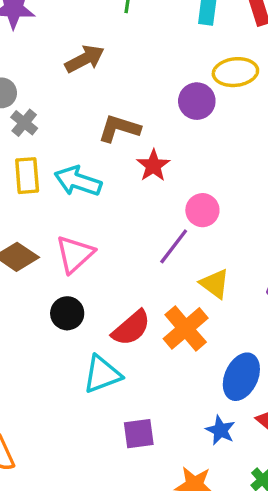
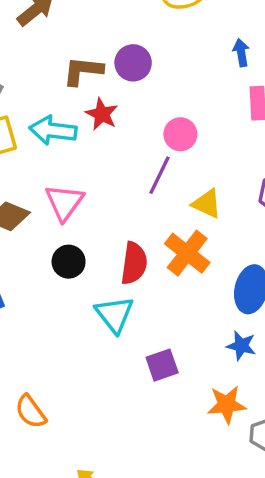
purple circle: (197, 101) -> (133, 63), moved
red star: (153, 166) -> (102, 114), moved
red semicircle: (131, 328) -> (134, 263), turned -30
cyan triangle: (102, 374) -> (115, 314), turned -36

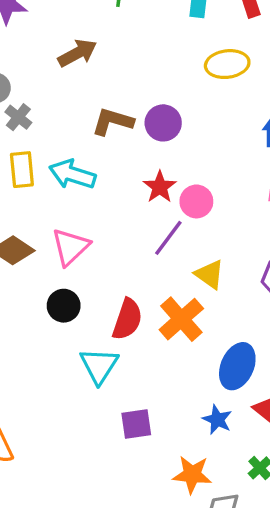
red star: (102, 114) -> (160, 187), moved

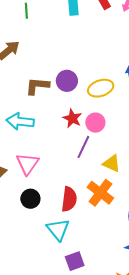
yellow ellipse: (227, 64) -> (101, 88), moved
purple square: (136, 424) -> (75, 261), moved

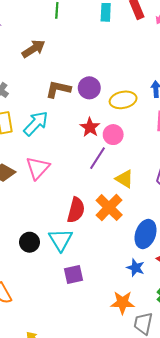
cyan arrow: (20, 121) -> (36, 123), turned 120
black circle: (30, 199) -> (30, 242), moved

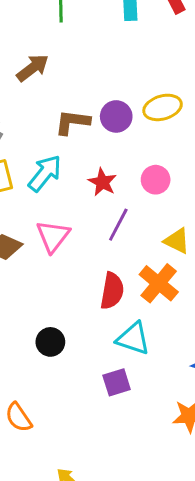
yellow ellipse: (123, 100) -> (163, 107), moved
red star: (90, 127) -> (102, 182), moved
purple line: (98, 158) -> (118, 225), moved
cyan triangle: (61, 240) -> (133, 339), moved, turned -35

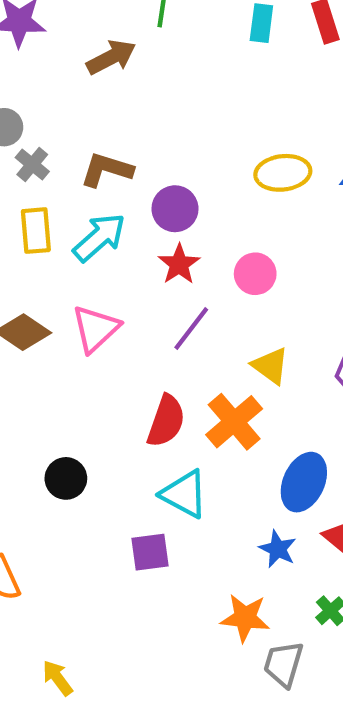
brown arrow: (33, 68) -> (111, 57), moved
purple circle: (116, 116) -> (175, 209), moved
brown L-shape: (72, 122) -> (106, 170), moved

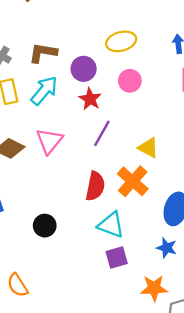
yellow ellipse: (283, 173) -> (121, 41), moved
pink circle: (255, 274) -> (130, 81), moved
purple square: (150, 552) -> (117, 257), moved

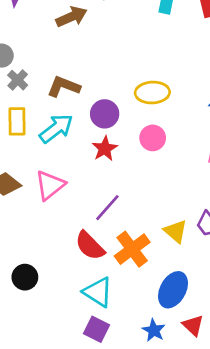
purple line: (102, 133) -> (107, 208), moved
yellow triangle: (148, 148) -> (176, 231), moved
red semicircle: (95, 186) -> (90, 246), turned 112
purple square: (117, 257) -> (96, 329), turned 30

